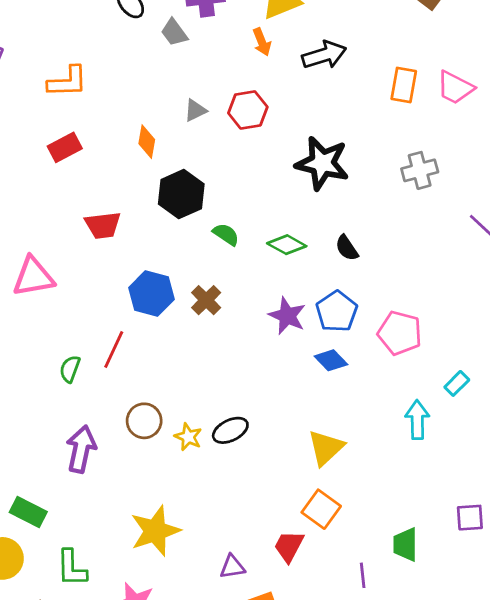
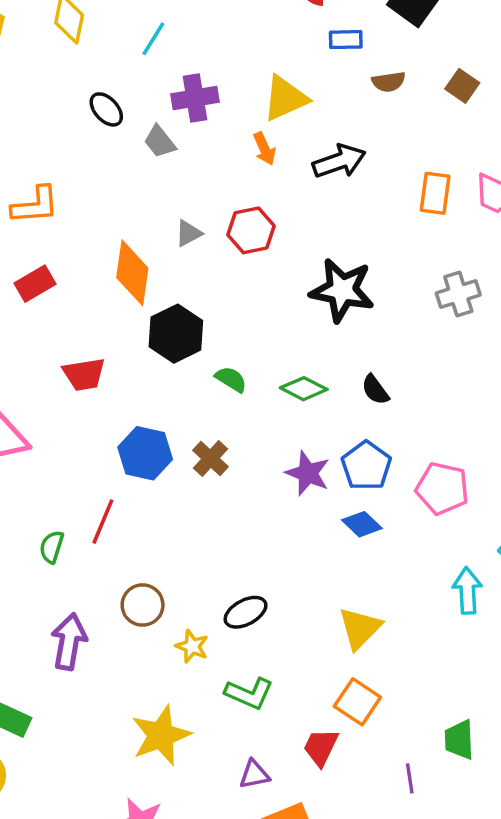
orange diamond: (147, 142) -> (132, 273), size x1.6
yellow star: (188, 437) -> (192, 646), moved
green L-shape: (72, 568) -> (249, 693), moved, turned -63

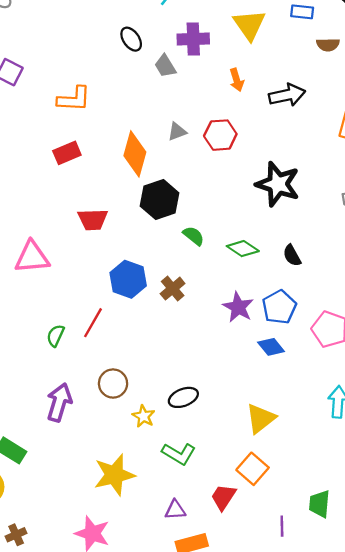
yellow triangle: (285, 98) -> (249, 25), moved, turned -48

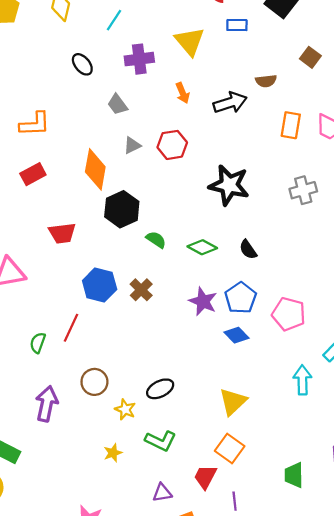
brown semicircle: (328, 45) -> (266, 81), moved
gray trapezoid: (165, 66) -> (117, 104), moved
yellow star: (114, 475) -> (113, 453), moved, size x0.5
purple line: (282, 526) -> (235, 501), moved

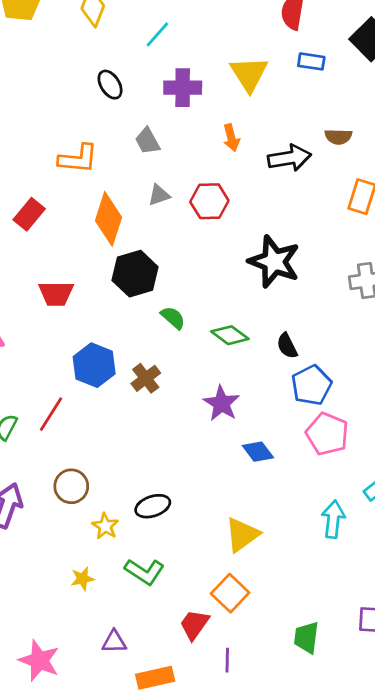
orange L-shape: (35, 124) -> (78, 159), moved
red rectangle: (33, 174) -> (29, 214), turned -30
blue pentagon: (241, 298) -> (311, 385), moved
purple triangle: (162, 493) -> (114, 642), moved

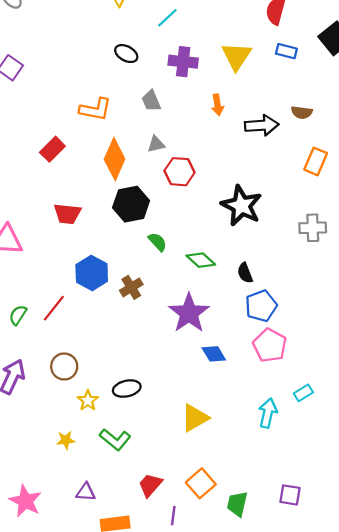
black ellipse: (110, 85) -> (126, 54), turned -35
red hexagon: (209, 201) -> (180, 172), moved
purple star: (222, 403) -> (189, 313), size x1.4
orange square: (230, 593) -> (201, 483), moved

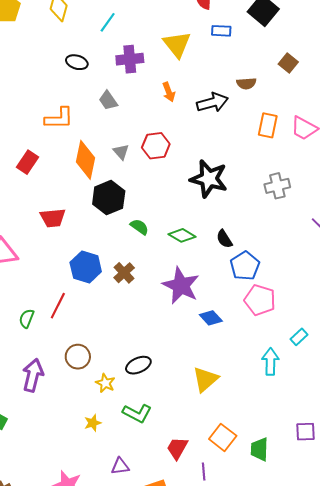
gray triangle: (156, 144) -> (121, 152), moved, turned -48
red hexagon: (180, 172) -> (156, 146), moved

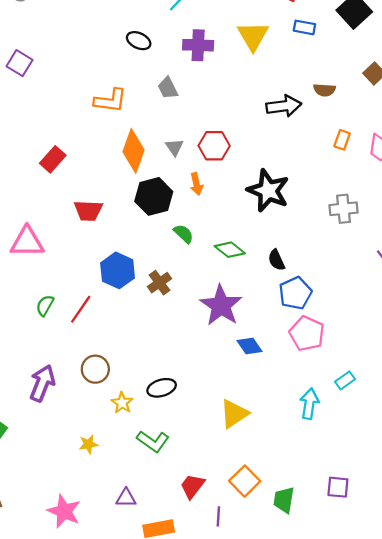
orange arrow: (169, 92) -> (196, 184), moved
orange rectangle: (268, 125) -> (342, 140), size x0.7
red rectangle: (28, 162) -> (53, 159), moved
green semicircle: (27, 318) -> (45, 305), moved
yellow star: (93, 423) -> (88, 444), moved

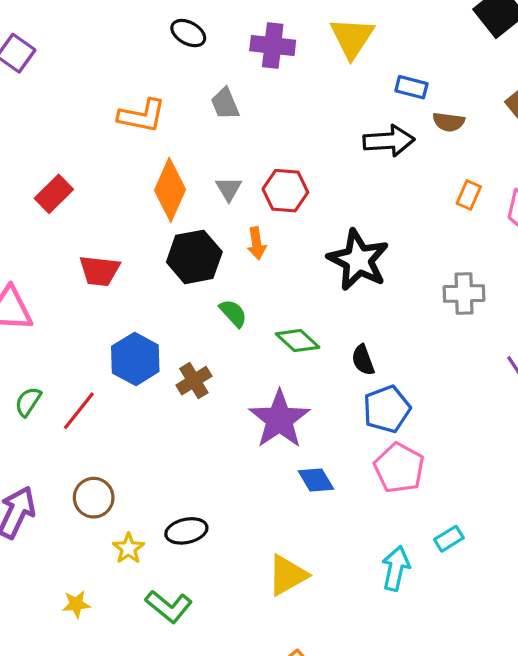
blue rectangle: (304, 27) -> (411, 87), moved

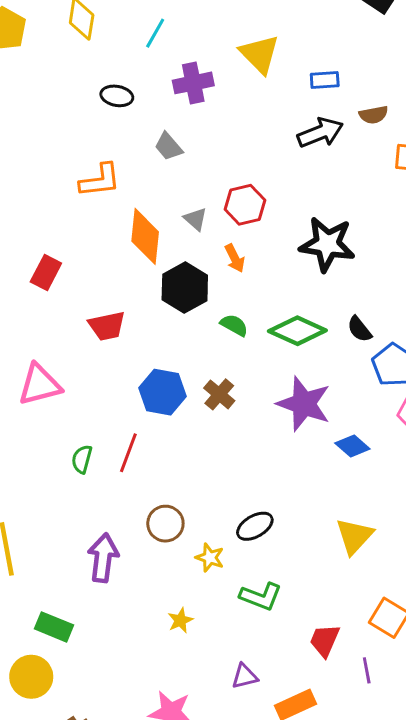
brown semicircle: (449, 122) -> (374, 115), moved
green diamond: (298, 341) -> (297, 331), size x1.4

